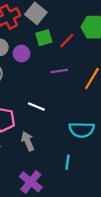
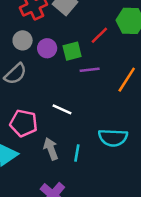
green square: (44, 38) -> (72, 51), moved
cyan line: (68, 162) -> (77, 153), moved

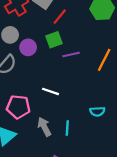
red line: (99, 35) -> (60, 17), moved
purple circle: (47, 48) -> (28, 47), moved
cyan semicircle: (113, 138) -> (97, 112), size x0.6

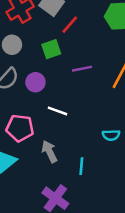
green square: (54, 40) -> (51, 49), moved
purple circle: (28, 47) -> (35, 82), moved
cyan line: (67, 128) -> (81, 166), moved

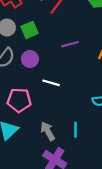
green square: (51, 49) -> (30, 30), moved
gray arrow: (49, 151) -> (48, 131), moved

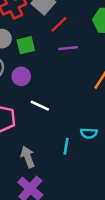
purple line: (70, 44) -> (68, 48), moved
cyan line: (75, 130) -> (66, 146), moved

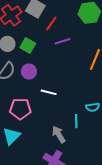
green square: (26, 45) -> (28, 45), turned -35
gray arrow: (28, 157) -> (59, 134), moved

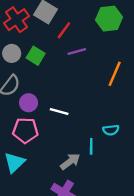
purple circle: (29, 72) -> (29, 103), moved
gray arrow: (59, 134) -> (70, 161), turned 84

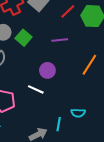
red line: (64, 30) -> (68, 11), moved
purple circle: (29, 103) -> (47, 70), moved

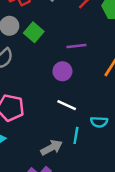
purple line: (60, 40) -> (76, 46), moved
white line: (36, 89) -> (67, 105), moved

